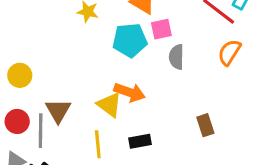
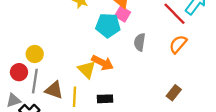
pink square: (161, 29) -> (123, 14), moved, turned 35
yellow circle: (20, 75) -> (35, 54), moved
brown triangle: (58, 111) -> (54, 90), moved, turned -48
brown rectangle: (205, 125) -> (174, 93), moved, turned 49

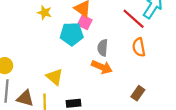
orange semicircle: (178, 44) -> (139, 47), turned -48
orange arrow: (103, 63) -> (102, 67), moved

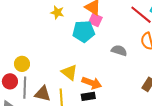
gray semicircle: (103, 48) -> (119, 50), moved, turned 105
orange arrow: (102, 67) -> (92, 83), moved

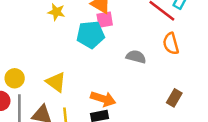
pink square: (95, 20) -> (105, 20), turned -32
yellow triangle: (69, 72) -> (56, 82), moved

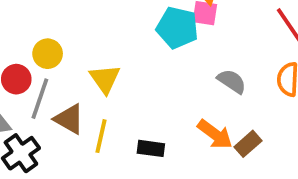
brown rectangle: (174, 98) -> (248, 144), moved
orange arrow: (103, 99) -> (215, 134), moved

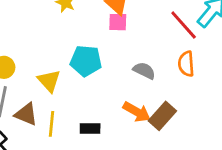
cyan pentagon: (177, 28) -> (86, 61), moved
brown rectangle: (248, 144) -> (162, 116), size x1.4

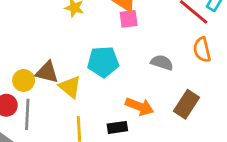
orange arrow: (137, 112) -> (139, 106), moved
brown triangle: (26, 114) -> (47, 72), moved

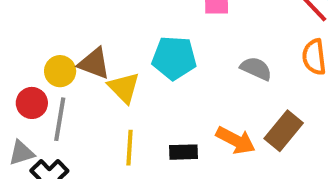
orange arrow: (139, 106) -> (236, 140), moved

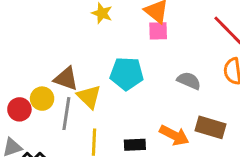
yellow circle: (60, 71) -> (42, 99), moved
gray line: (60, 119) -> (66, 114), moved
brown rectangle: (284, 131) -> (211, 127), turned 68

